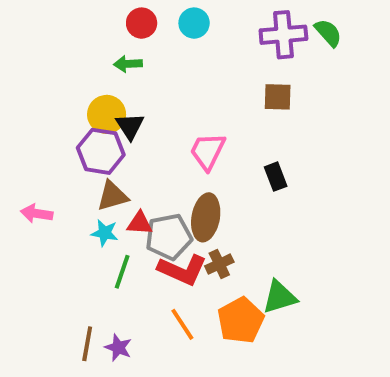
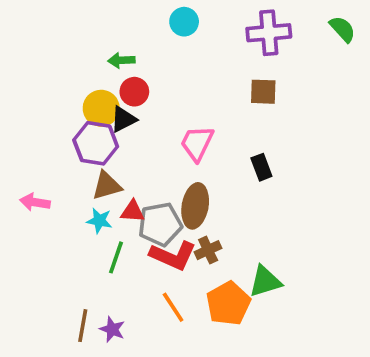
red circle: (142, 23) -> (134, 92), moved
green semicircle: (328, 33) -> (342, 29), moved
black triangle: (130, 126) -> (123, 119), turned 36

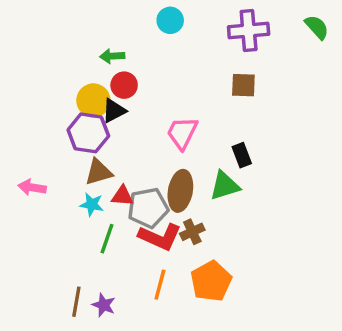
green triangle: (265, 281) -> (225, 186), moved
orange line: (173, 307) -> (160, 285), turned 48

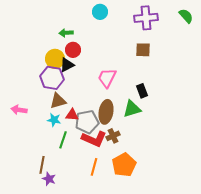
brown line: (76, 302) -> (42, 165), moved
purple star: (104, 305) -> (49, 179), moved

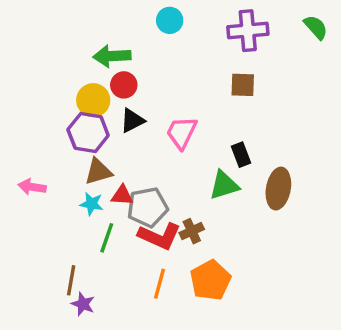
green arrow: (66, 33) -> (112, 56), size x1.5
black triangle: (67, 65) -> (132, 121), moved
brown ellipse: (106, 112) -> (278, 189), moved

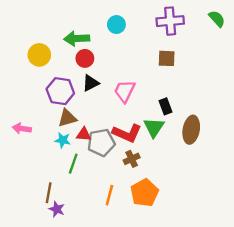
cyan circle: (170, 20) -> (116, 25), moved
yellow circle: (93, 100) -> (39, 55), moved
green triangle: (224, 185) -> (154, 127), turned -40
red L-shape: (159, 236) -> (127, 133), moved

